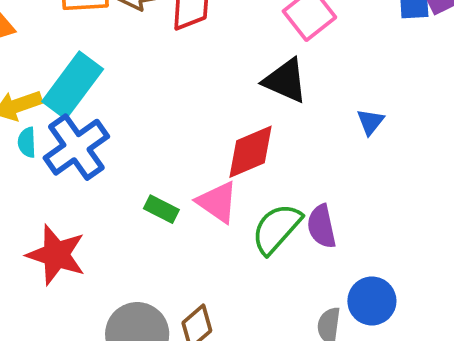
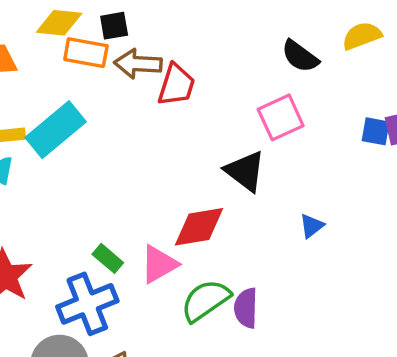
blue cross: (76, 147) -> (87, 304), moved
pink triangle: (217, 202) -> (159, 264), turned 42

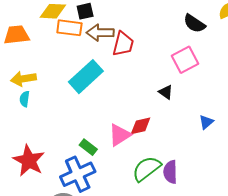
cyan rectangle: (56, 130) -> (86, 77), moved
black triangle: (245, 171) -> (166, 92), size x0.6
red diamond: (199, 227) -> (141, 126), size x0.7
pink triangle: (159, 264) -> (120, 135), moved

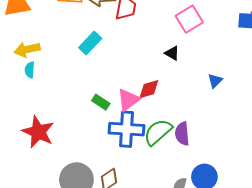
cyan rectangle: (86, 77) -> (90, 43), size x0.7
green rectangle: (88, 147) -> (101, 102), moved
blue cross: (78, 174) -> (126, 129), moved, turned 32

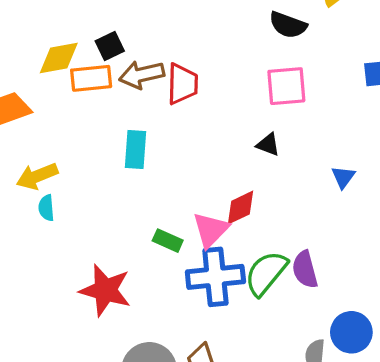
pink square: (189, 19) -> (286, 86), turned 36
cyan rectangle: (90, 43) -> (135, 150), turned -30
red star: (38, 132) -> (105, 290), moved

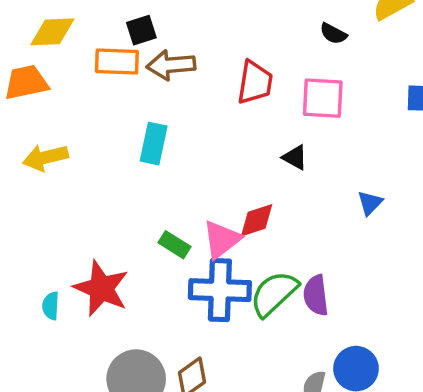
black semicircle: (288, 25) -> (333, 34), size x0.7
yellow diamond: (59, 58) -> (52, 32), moved
red trapezoid: (182, 84) -> (255, 82), moved
cyan semicircle: (46, 208) -> (51, 306), moved

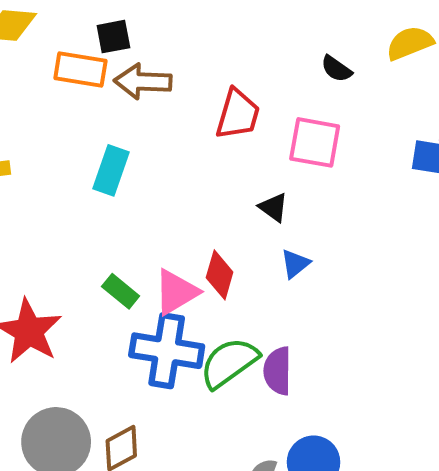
blue triangle: (370, 203) -> (295, 264), moved
red diamond: (257, 220) -> (220, 275), turned -63

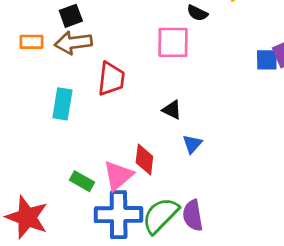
black square: (113, 37) -> (71, 16), moved
orange rectangle: (80, 70) -> (31, 42), size x0.7
red trapezoid: (238, 114) -> (111, 79), moved
pink square: (315, 142) -> (173, 42), moved

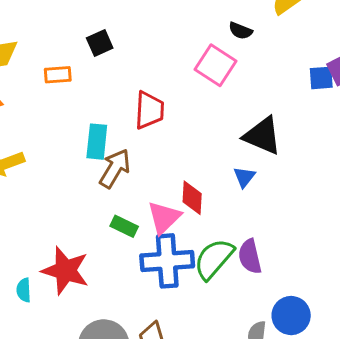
pink square: (173, 42) -> (215, 65), turned 36
brown arrow: (73, 43) -> (115, 168), moved, turned 132
black triangle: (172, 110) -> (262, 136), moved, size x1.8

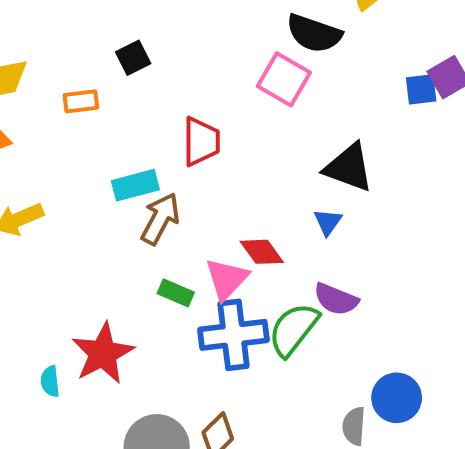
black semicircle: (240, 31) -> (314, 33), size x1.8
cyan rectangle: (97, 142) -> (135, 185), turned 72
red diamond: (192, 198) -> (262, 252), turned -36
purple semicircle: (250, 256) -> (336, 299), moved, turned -52
red star: (65, 270) -> (103, 353), turned 30

